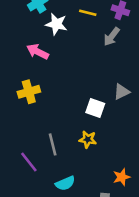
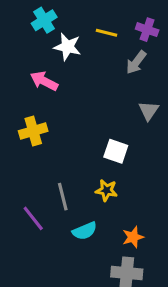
gray triangle: (122, 92) -> (149, 111), moved, turned -30
orange star: (122, 177) -> (133, 237), moved
cyan semicircle: (65, 183) -> (85, 231), moved

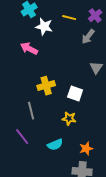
purple cross: (147, 30) -> (95, 16), turned 32
yellow cross: (33, 131) -> (46, 86), moved
gray line: (63, 197) -> (31, 111), moved

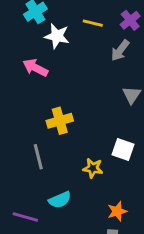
white square: (75, 94) -> (123, 150), moved
purple line: (22, 137) -> (25, 217), moved, turned -36
cyan semicircle: (55, 145) -> (60, 200), moved

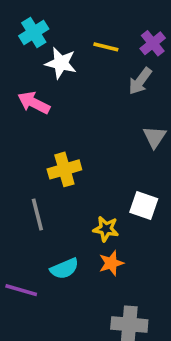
orange star: (117, 211) -> (111, 263), moved

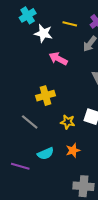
pink arrow: (34, 103) -> (58, 59), moved
gray line: (37, 214) -> (30, 122), turned -36
yellow star: (106, 229) -> (68, 122), moved

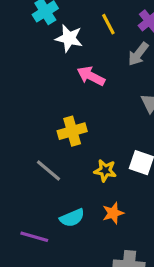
yellow line: (70, 24) -> (108, 24), turned 48

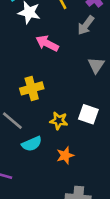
cyan semicircle: (72, 218) -> (32, 144), moved

